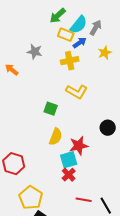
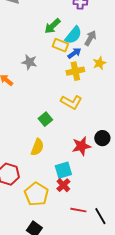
yellow cross: (70, 61) -> (75, 71), moved
green square: (51, 109) -> (45, 119), turned 32
yellow semicircle: (56, 137) -> (37, 147), moved
red star: (79, 146) -> (81, 146), moved
yellow pentagon: (31, 198) -> (36, 194), moved

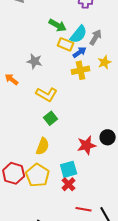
green arrow: (52, 26) -> (58, 25), turned -108
yellow L-shape: (71, 102) -> (47, 94), moved
yellow pentagon: (36, 194) -> (38, 175), moved

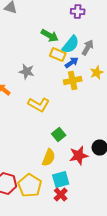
green square: (51, 118) -> (59, 134), moved
yellow semicircle: (43, 146) -> (49, 158), moved

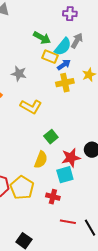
gray arrow: (88, 48) -> (77, 41), moved
cyan square: (61, 180) -> (65, 175), moved
red cross: (61, 194) -> (53, 197), turned -32

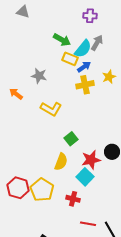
cyan square: (65, 175) -> (85, 177), turned -30

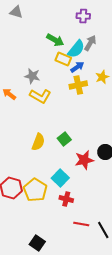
yellow L-shape: (51, 109) -> (40, 96), moved
yellow semicircle: (61, 162) -> (38, 142), moved
cyan square: (85, 177) -> (60, 178), moved

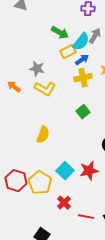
yellow rectangle: (63, 59) -> (68, 52), turned -49
green square: (64, 139) -> (83, 112), moved
red star: (84, 160) -> (89, 171), moved
red cross: (66, 199) -> (64, 203), moved, turned 32

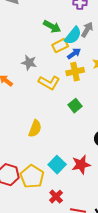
yellow L-shape: (45, 89) -> (49, 83), moved

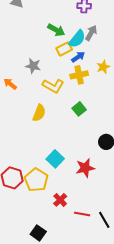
yellow semicircle: (35, 129) -> (39, 113), moved
cyan square: (57, 165) -> (55, 159), moved

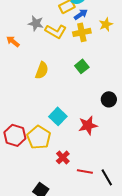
yellow L-shape: (53, 86) -> (56, 31), moved

